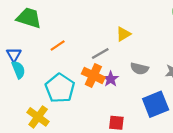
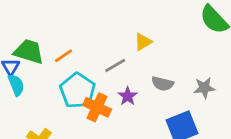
green trapezoid: (29, 18) -> (29, 52), moved
orange cross: (93, 75) -> (97, 107), moved
cyan pentagon: (60, 88) -> (78, 91), moved

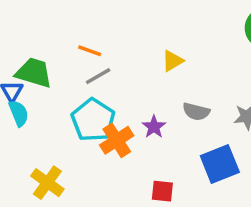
orange line: (64, 56) -> (90, 51), moved, turned 54
gray line: (115, 66) -> (98, 76), moved
orange cross: (97, 107) -> (117, 140), turned 32

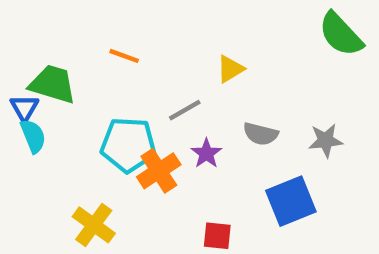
gray line: (98, 76) -> (185, 110), moved
cyan pentagon: (93, 120) -> (128, 145), turned -30
yellow cross: (47, 183) -> (94, 225), moved

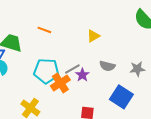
gray line: (185, 110) -> (72, 69), moved
blue square: (291, 201) -> (121, 97), turned -35

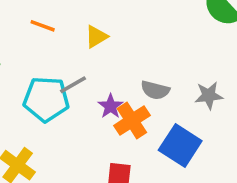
yellow triangle: (93, 36) -> (96, 37), moved
gray line: (72, 69) -> (73, 85), moved
orange cross: (60, 83) -> (132, 121), moved

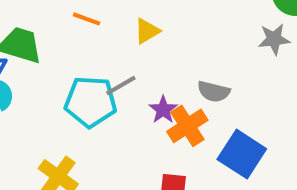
gray star: (209, 96) -> (274, 39), moved

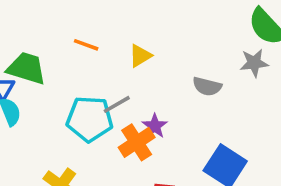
gray semicircle: (214, 92) -> (207, 86), moved
orange cross: (187, 126) -> (137, 142), moved

